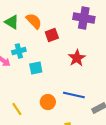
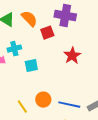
purple cross: (84, 18) -> (65, 16), moved
blue line: (74, 95) -> (69, 105), moved
yellow line: (17, 109) -> (22, 107), moved

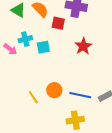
red square: (47, 33) -> (58, 23), turned 32
cyan square: (31, 66) -> (43, 47), moved

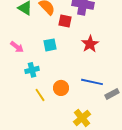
cyan cross: (25, 39) -> (32, 70), moved
blue line: (80, 95) -> (92, 82), moved
yellow cross: (75, 120) -> (82, 118), turned -30

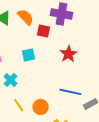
cyan cross: (32, 70) -> (11, 80), turned -32
orange circle: (61, 88) -> (41, 107), moved

